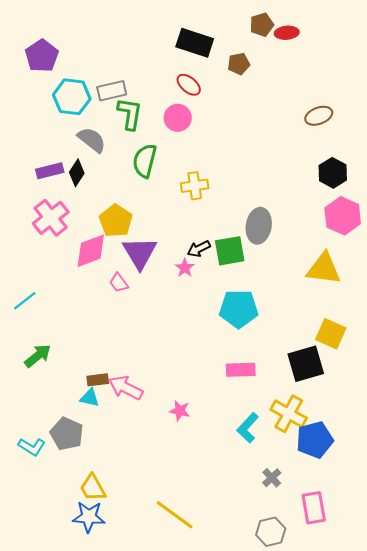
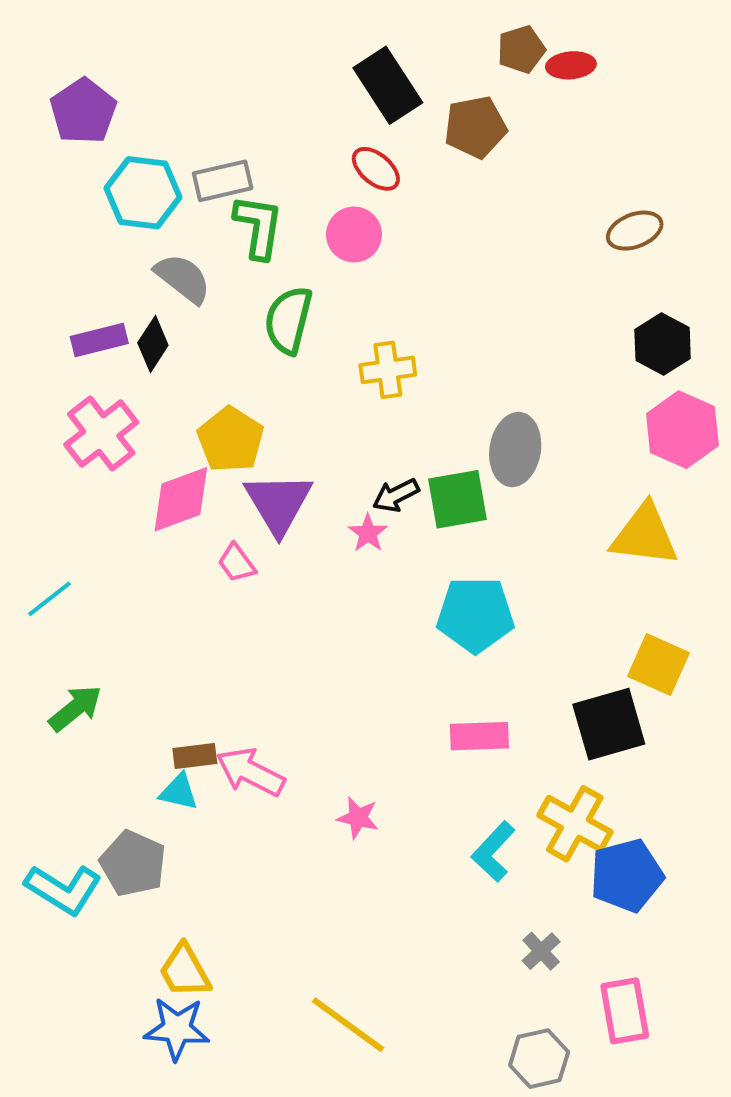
black rectangle: (195, 43) -> (388, 85), turned 39
brown pentagon: (239, 64) -> (475, 127), size x1.4
cyan L-shape: (32, 447) -> (63, 889), size x1.4

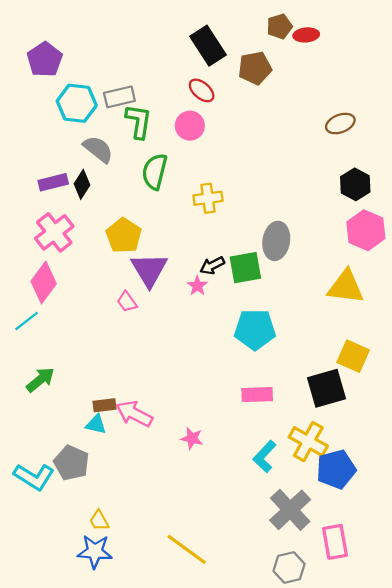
pink diamond: (181, 499) -> (44, 283), moved, turned -33
gray cross: (541, 951) -> (290, 510), size x2.0
yellow trapezoid: (185, 971) -> (99, 521), size x0.7

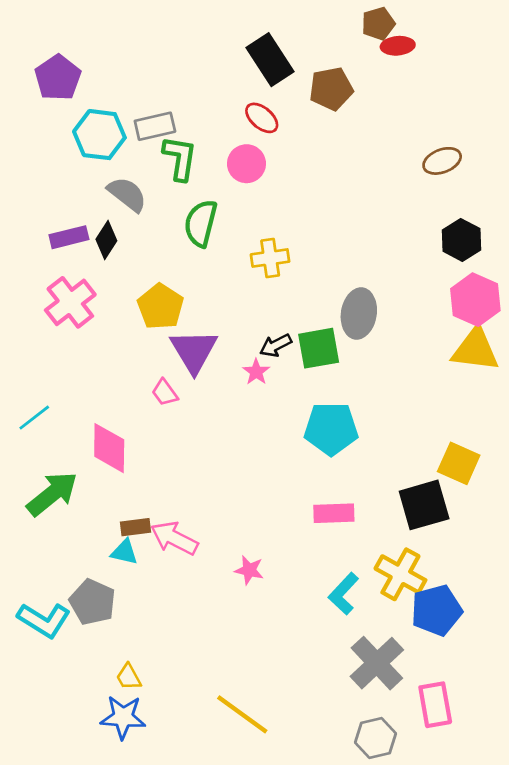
brown pentagon: (279, 26) -> (378, 24), moved
pink diamond: (44, 283) -> (109, 448), moved, turned -36
yellow triangle: (346, 287) -> (475, 350), moved
green arrow: (40, 380) -> (52, 494), size x1.4

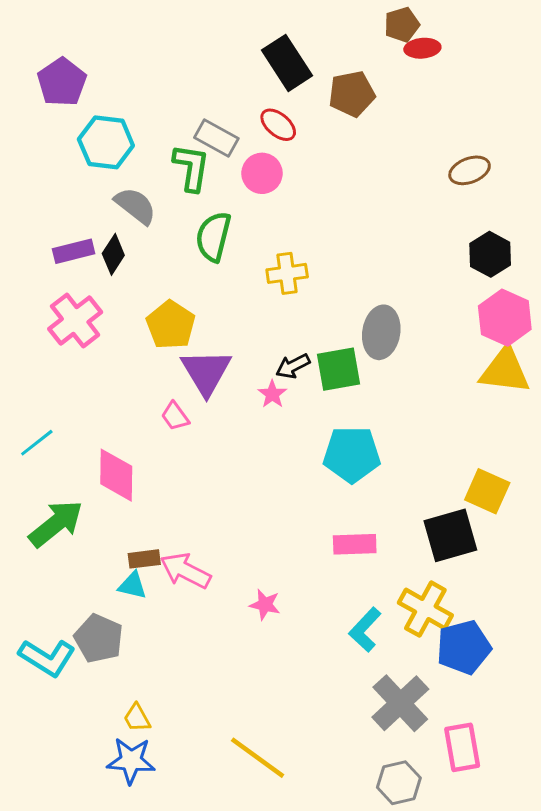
gray rectangle: (155, 126) -> (216, 138), moved, turned 42

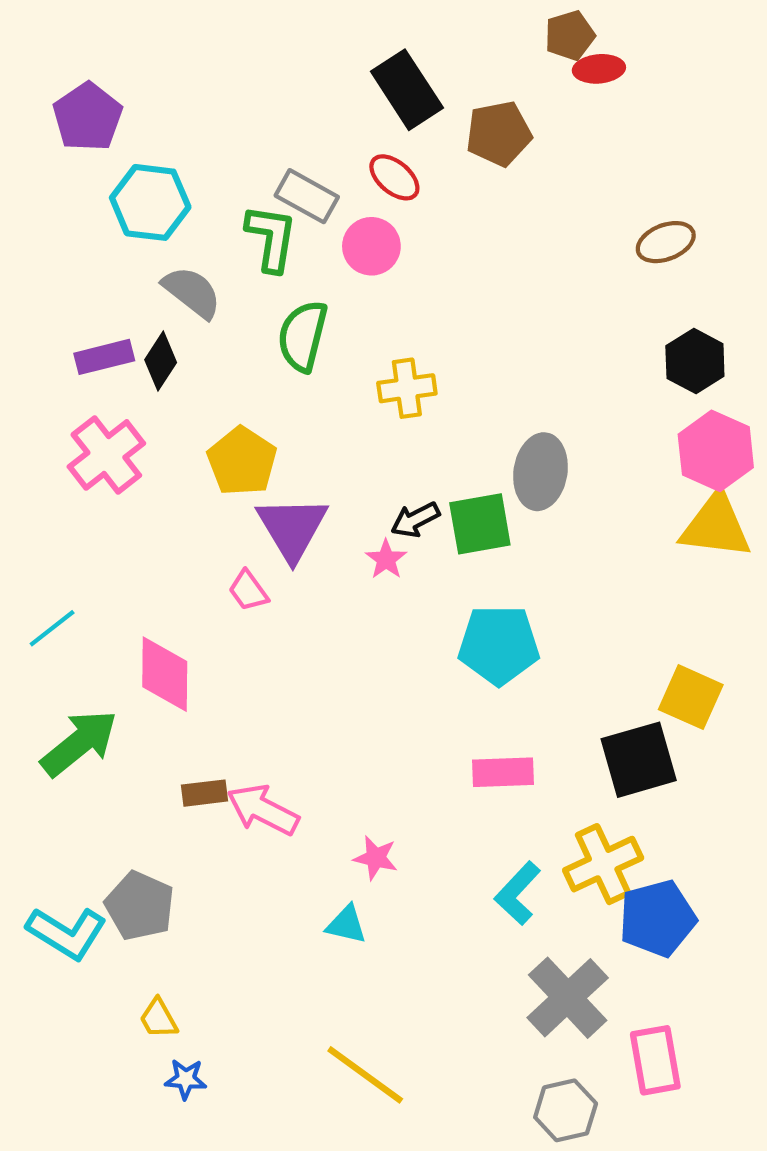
cyan triangle: (132, 585) -> (346, 925), moved
yellow cross: (425, 609) -> (603, 864), turned 36
yellow trapezoid: (137, 718) -> (159, 1019), moved
blue star: (131, 761) -> (186, 1079), size x0.6

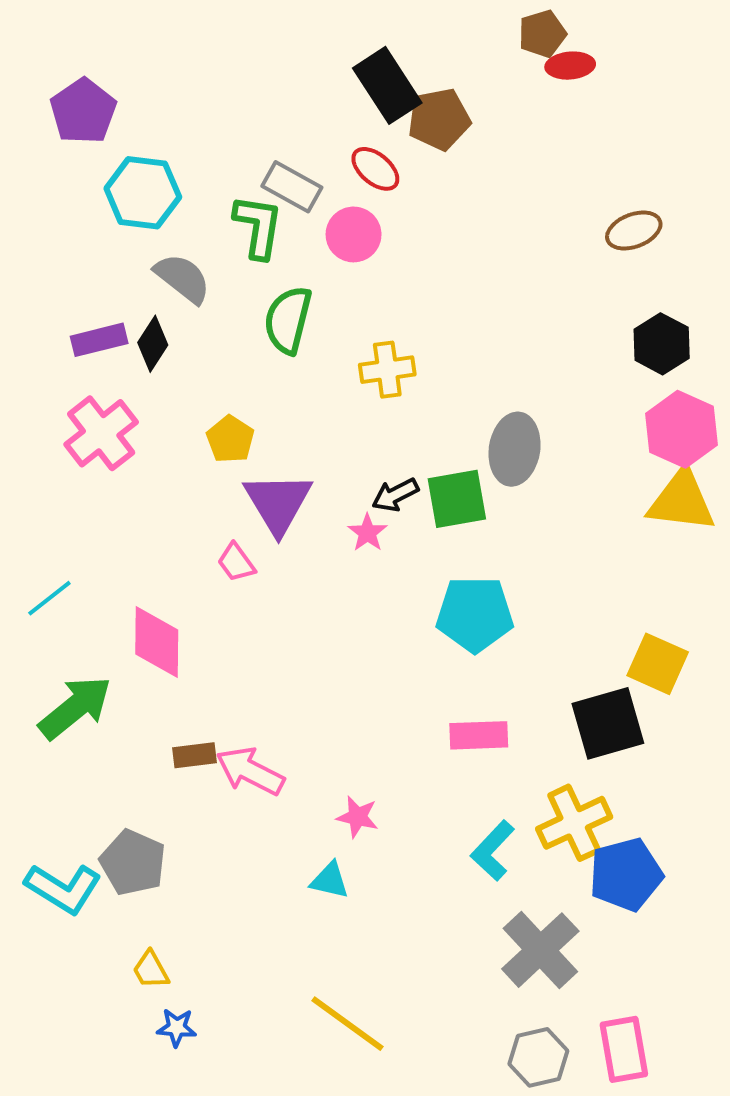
brown pentagon: (499, 134) -> (439, 119), moved
yellow pentagon: (242, 461) -> (230, 439), size x0.7
pink rectangle: (655, 1060) -> (624, 1049), moved

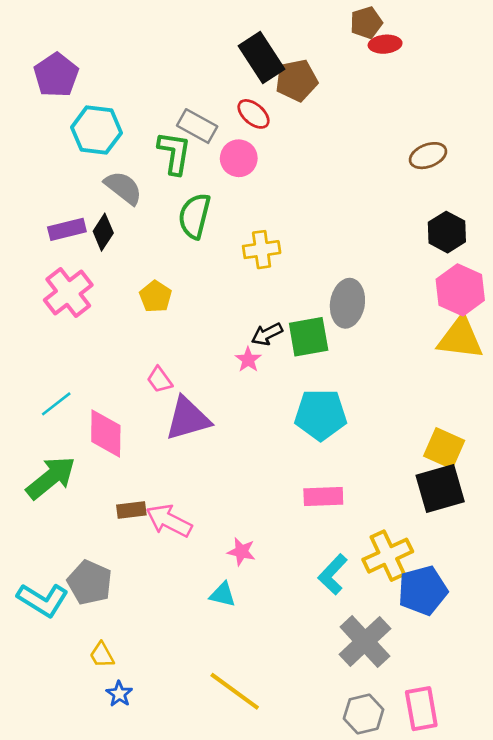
purple triangle: (278, 503) -> (188, 419), moved, turned 45
cyan line: (49, 598) -> (56, 404), moved
black square: (608, 723) -> (440, 488), moved
blue star: (177, 1028) -> (119, 694), turned 30

